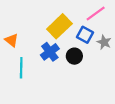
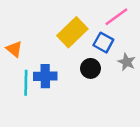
gray star: (104, 42) -> (127, 62), moved
blue cross: (50, 52) -> (45, 76), moved, turned 36

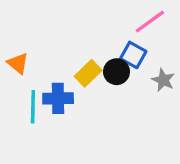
yellow rectangle: (72, 32) -> (88, 73), moved, size x0.7
black circle: (91, 68) -> (117, 72), moved

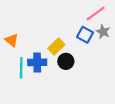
black circle: (117, 72) -> (66, 61), moved
gray star: (163, 80) -> (103, 32), moved

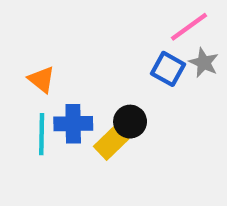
orange triangle: (12, 40) -> (42, 79), moved
yellow rectangle: (56, 46) -> (111, 143), moved

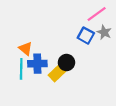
orange triangle: (42, 79) -> (26, 48), moved

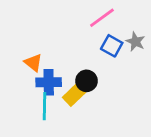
pink line: (97, 14) -> (102, 18), moved
cyan line: (21, 69) -> (44, 106), moved

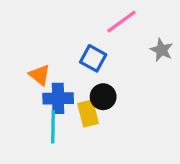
blue square: (112, 46) -> (93, 58), moved
yellow rectangle: (74, 95) -> (88, 113), turned -60

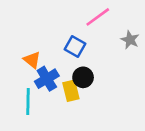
blue cross: (58, 98) -> (47, 79), turned -30
cyan line: (53, 127) -> (28, 101), moved

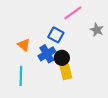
blue cross: (47, 79) -> (47, 54), moved
yellow rectangle: (71, 91) -> (66, 72), moved

